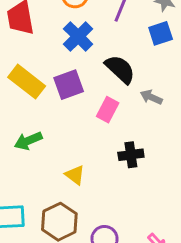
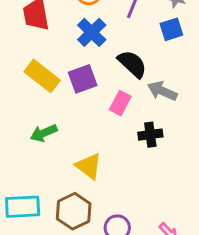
gray arrow: (151, 97) -> (162, 91), size x1.4
black cross: (131, 155) -> (150, 135), moved
yellow triangle: (75, 175) -> (89, 166), size x1.4

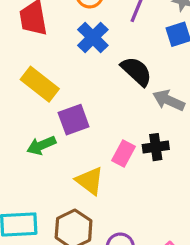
purple square: (83, 79) -> (74, 120), moved
pink rectangle: (120, 103) -> (124, 153), moved

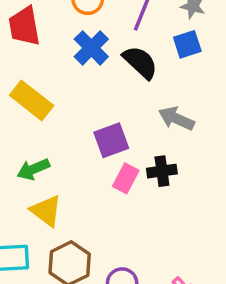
black semicircle: (136, 71) -> (140, 62), moved
purple square: (74, 120) -> (111, 140), moved
yellow triangle: (90, 181) -> (46, 211), moved

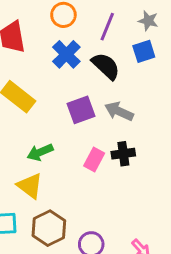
gray arrow: (176, 119) -> (119, 111), moved
purple square: (111, 140) -> (81, 110), moved
green arrow: (33, 169) -> (40, 152), moved

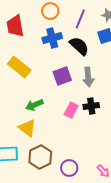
blue cross: (66, 54) -> (52, 38), turned 30
gray arrow: (119, 111) -> (88, 77), turned -120

